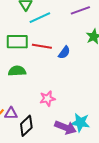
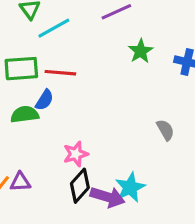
blue semicircle: (64, 52) -> (44, 100), moved
cyan star: (80, 122) -> (130, 187), turned -30
black diamond: (26, 126) -> (80, 186), moved

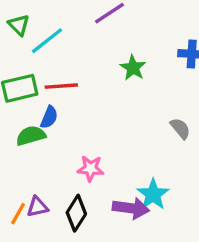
green star: (141, 51) -> (133, 68), moved
pink star: (76, 154) -> (91, 168), turned 30
black diamond: (80, 186) -> (76, 213), moved

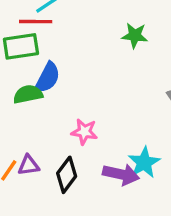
green star: (133, 68) -> (135, 36), turned -30
red line: (61, 86) -> (36, 22), moved
blue semicircle: (49, 117) -> (48, 78), size x1.4

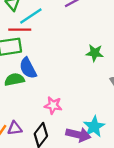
green star: (135, 36) -> (95, 53), moved
blue semicircle: (48, 78) -> (28, 68), turned 125

